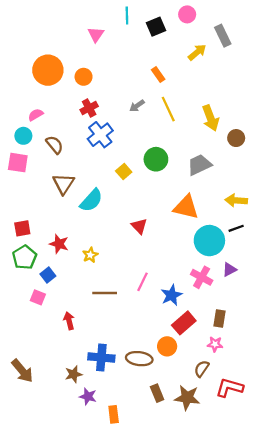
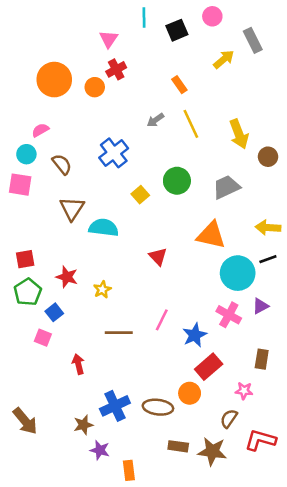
red cross: (89, 108) -> (116, 69), moved
cyan semicircle: (91, 200) -> (104, 228), turned -125
brown rectangle: (219, 319) -> (262, 359), moved
blue cross: (101, 358) -> (115, 406), turned -30
brown rectangle: (157, 393) -> (178, 446), turned -60

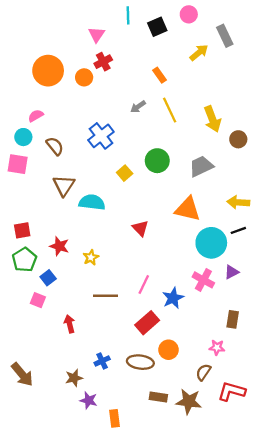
red rectangle: (209, 367) -> (147, 323), moved
blue cross: (115, 406) -> (102, 361), size x0.6

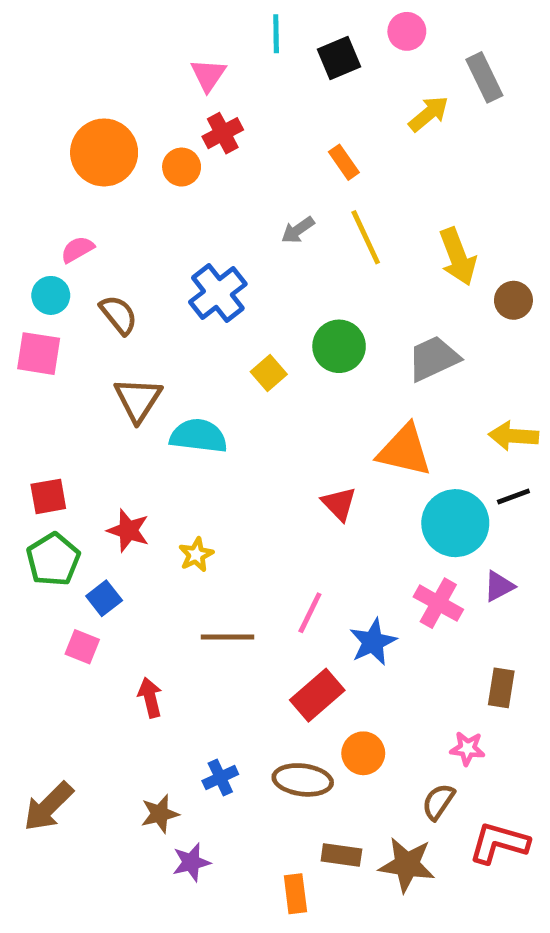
red triangle: (140, 228) -> (339, 504), moved
brown arrow: (22, 374) -> (48, 807), turned 85
purple star: (89, 400) -> (191, 862), turned -30
orange rectangle: (114, 418) -> (295, 894), moved

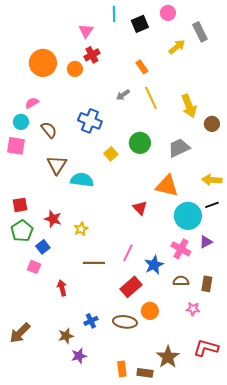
blue cross: (218, 293) -> (90, 121), turned -30
brown semicircle: (438, 802) -> (181, 281), moved, turned 56
brown rectangle: (341, 855) -> (145, 373), moved
brown star: (407, 865) -> (168, 357), turned 30

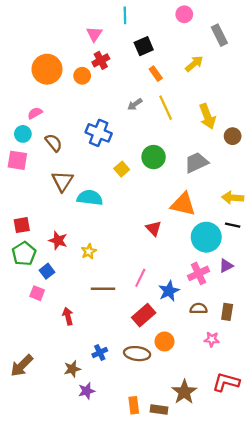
black square: (140, 24) -> (144, 46), moved
yellow arrow: (177, 47) -> (194, 64), moved
black line: (212, 205) -> (233, 225), turned 32
pink cross: (181, 249) -> (199, 273), turned 36

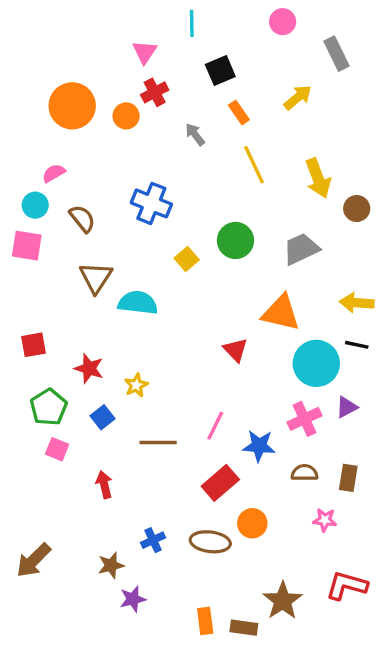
gray arrow: (135, 104) -> (195, 134), moved, turned 88
green pentagon: (24, 254) -> (49, 407), moved
blue square: (47, 271) -> (103, 417), moved
blue star: (169, 291) -> (259, 446), turned 30

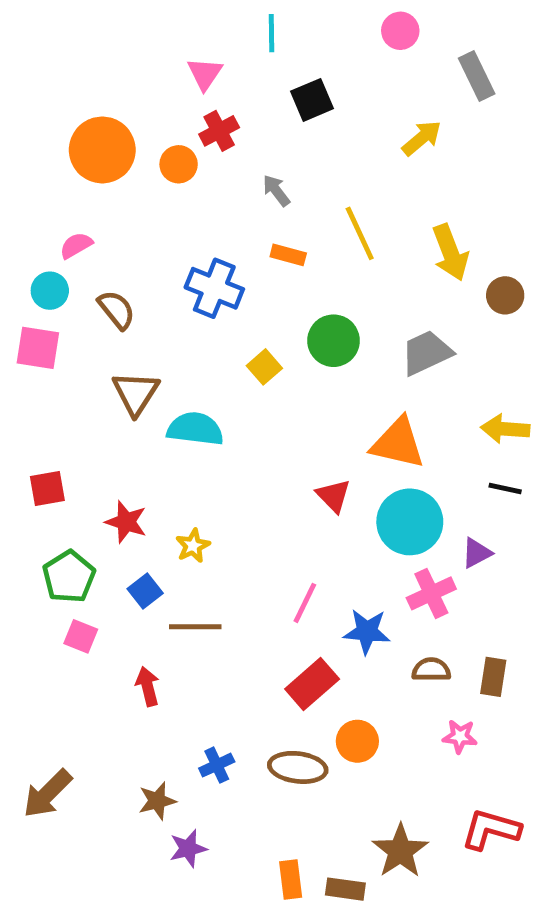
orange rectangle: (239, 113) -> (288, 255), moved, turned -40
cyan circle: (316, 363) -> (410, 522), moved
purple triangle: (347, 407) -> (477, 553), moved
brown line: (158, 442) -> (195, 627), moved

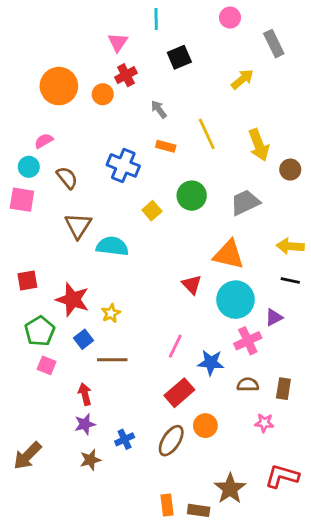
red star: (126, 522) -> (73, 300), size x1.4
brown ellipse: (298, 767) -> (171, 441), turned -64
purple star: (188, 849) -> (85, 424), moved

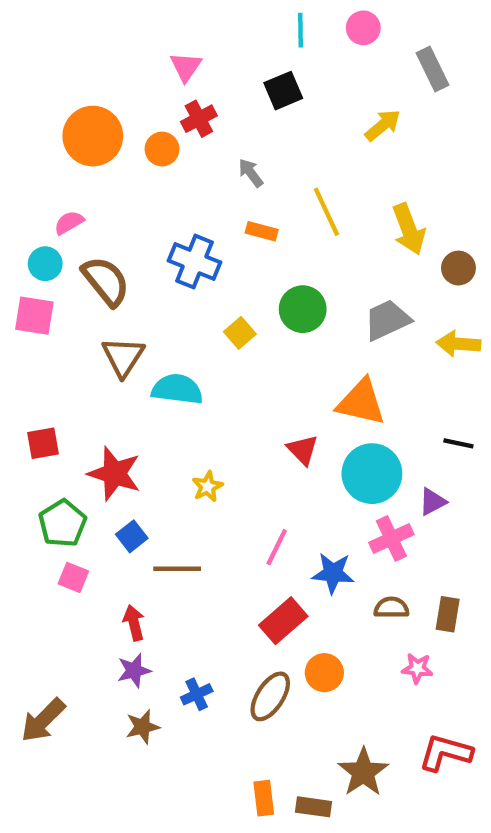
cyan line: (156, 19) -> (301, 30), moved
brown semicircle: (67, 178) -> (106, 281), size x1.4
yellow arrow: (290, 246) -> (458, 344), moved
yellow star: (111, 313) -> (207, 487), moved

